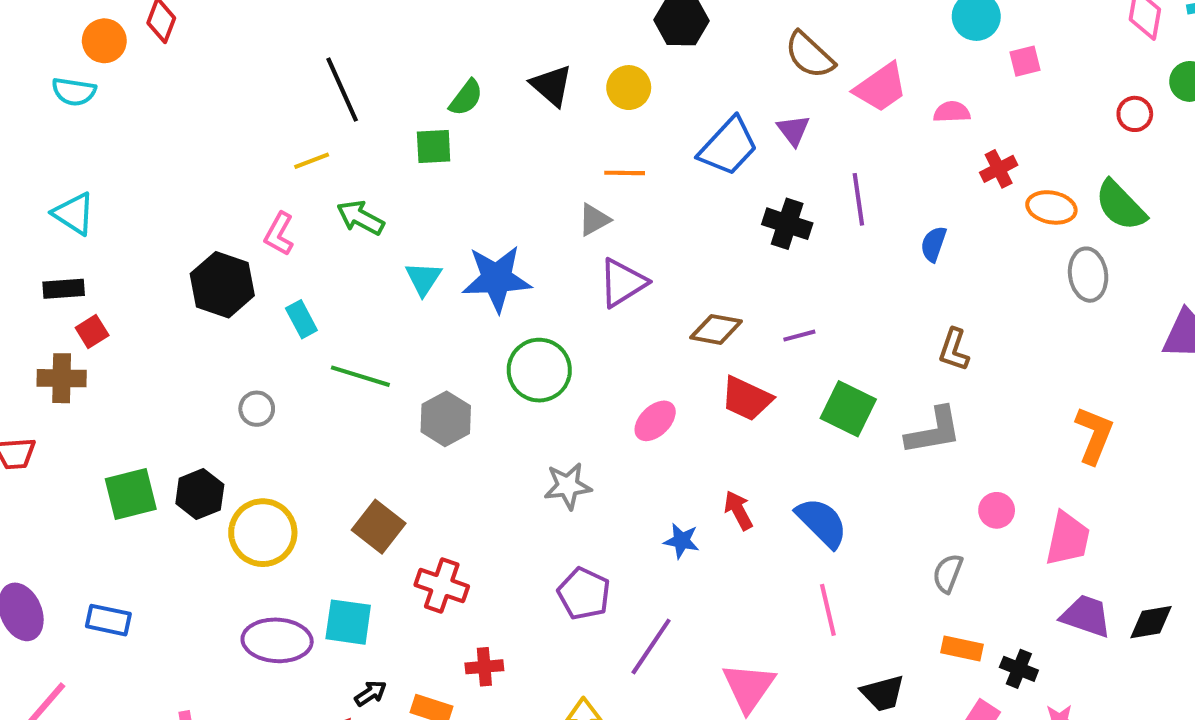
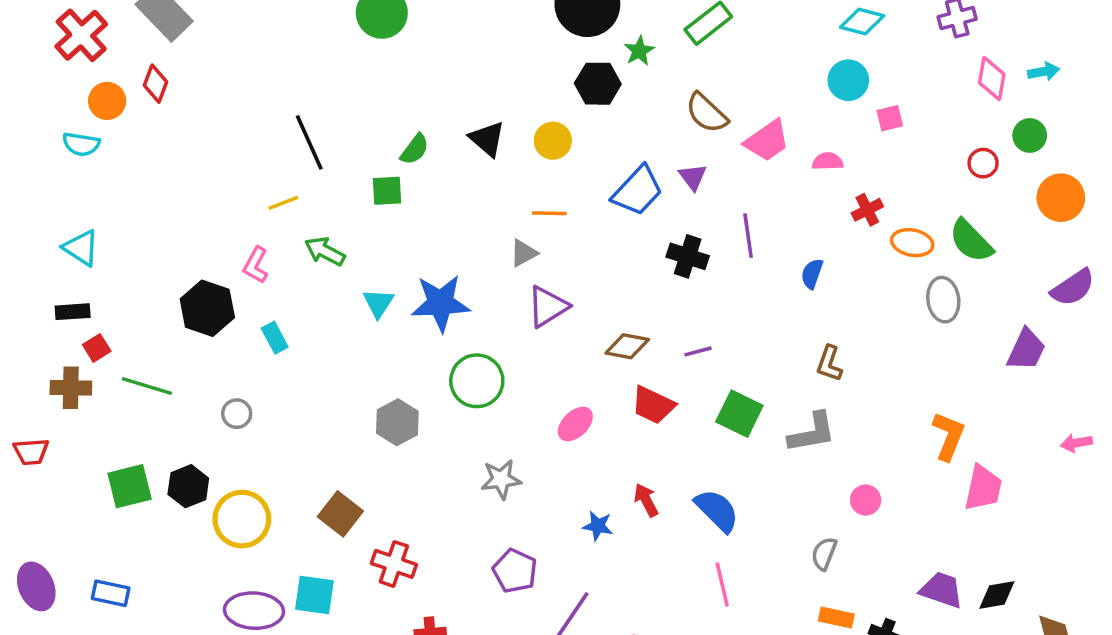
green line: (360, 376) -> (147, 386), moved
pink trapezoid: (1068, 539) -> (983, 488), moved

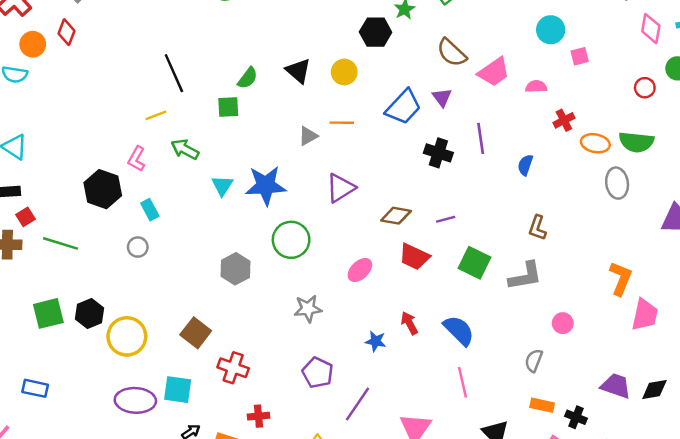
green semicircle: (971, 241) -> (636, 142), turned -40
gray triangle: (523, 253) -> (308, 136), moved
gray circle: (237, 414) -> (138, 247), moved

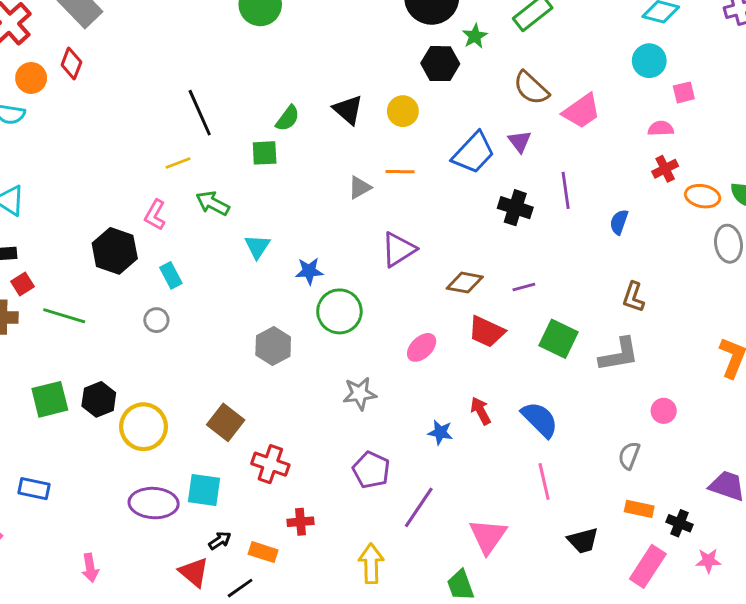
pink semicircle: (536, 86) -> (661, 128), moved
blue star: (266, 185) -> (309, 271), moved, size x0.6

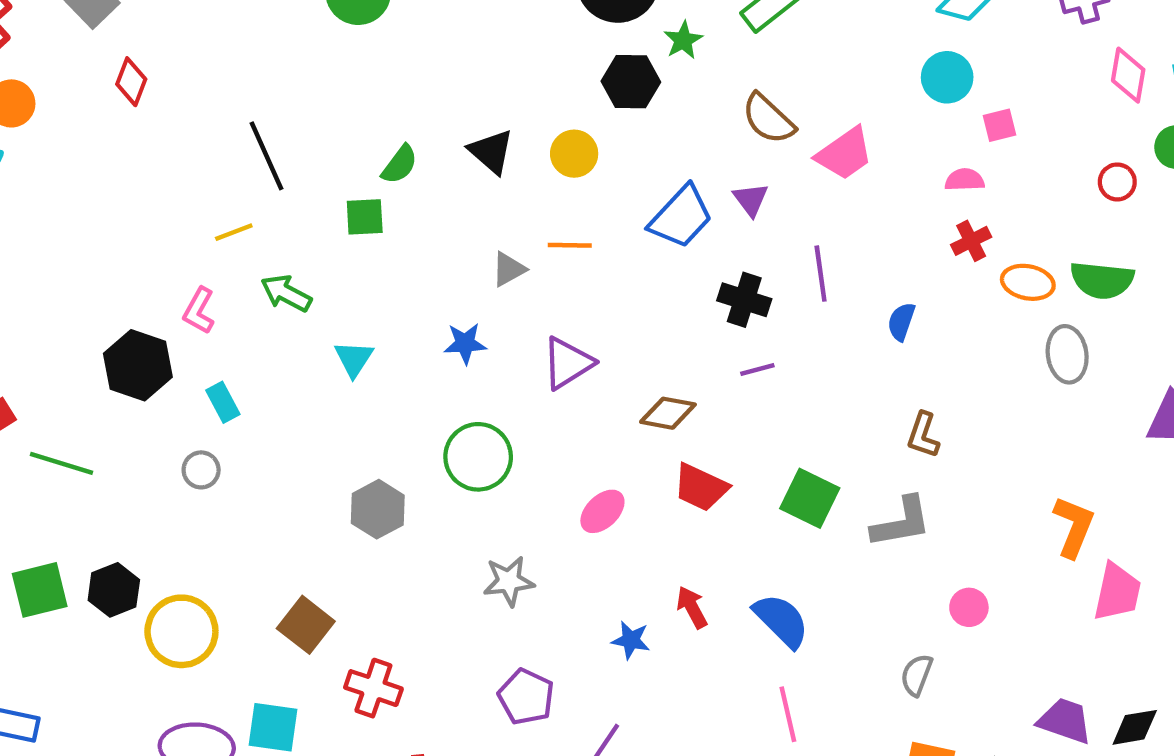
red diamond: (71, 64) -> (131, 82), moved
blue star: (309, 271) -> (465, 343), moved
purple line: (524, 287) -> (757, 370), moved

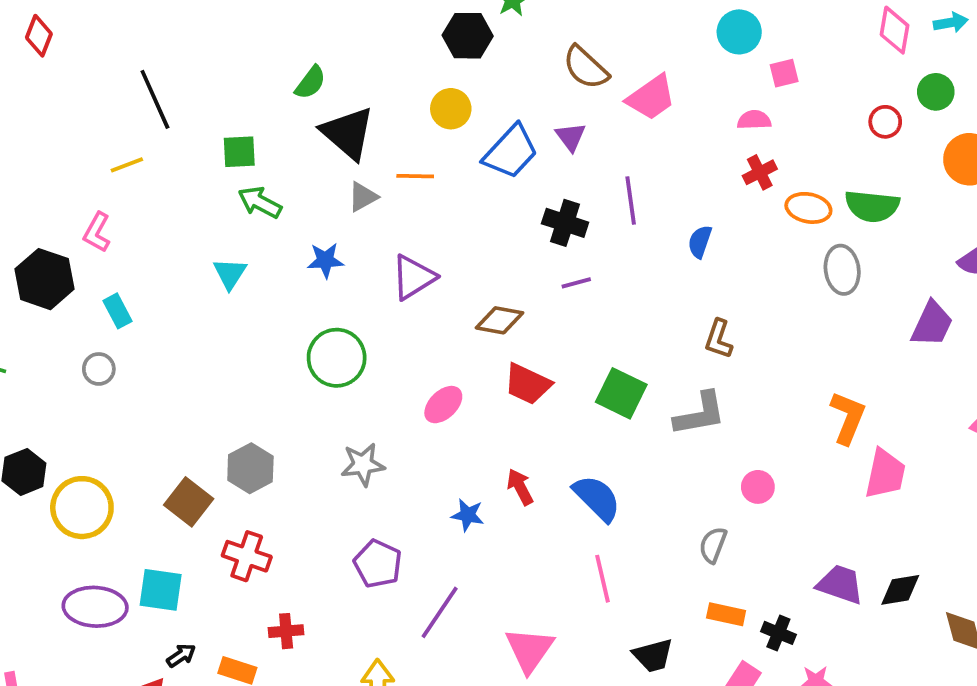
black triangle: (491, 151) -> (348, 133), moved, size x1.4
yellow circle: (574, 154) -> (451, 109), moved
green semicircle: (400, 165) -> (310, 82), moved
green arrow: (286, 293) -> (260, 202), moved
gray hexagon: (378, 509) -> (250, 468), moved

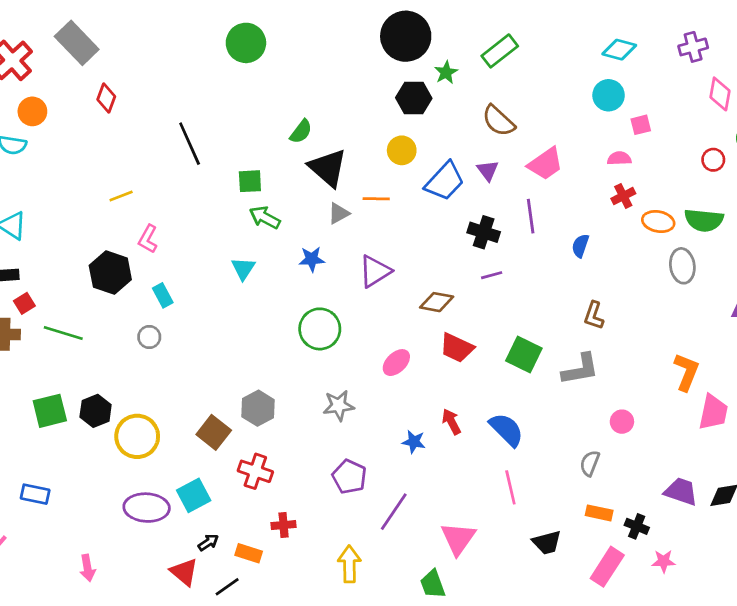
pink trapezoid: (651, 97) -> (545, 164), moved
yellow line: (127, 165) -> (121, 196), moved
cyan square: (161, 590) -> (194, 495), turned -36

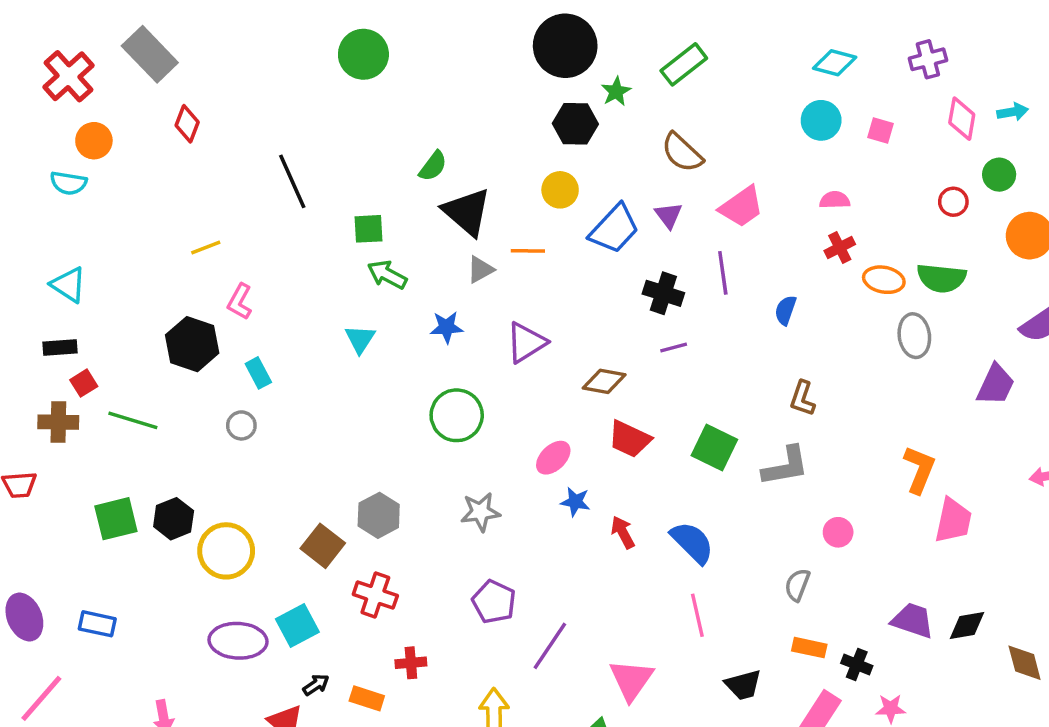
pink square: (641, 125) -> (880, 131), moved, turned 30
blue star: (414, 442) -> (575, 502), moved

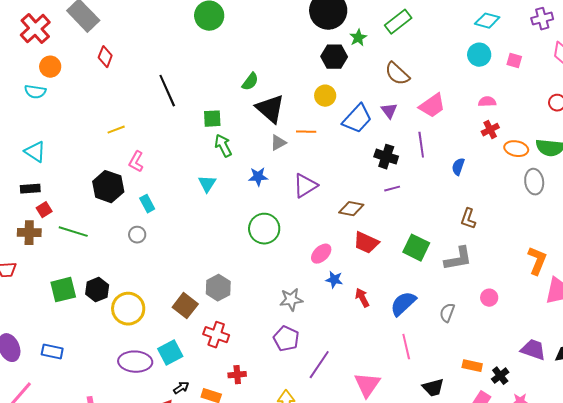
green arrow: (387, 275) -> (223, 146), turned 35
gray star: (480, 512) -> (291, 300), moved
blue semicircle: (692, 542) -> (403, 304), turned -88
gray semicircle: (797, 585) -> (447, 313), moved
black cross: (857, 664) -> (500, 376), turned 30

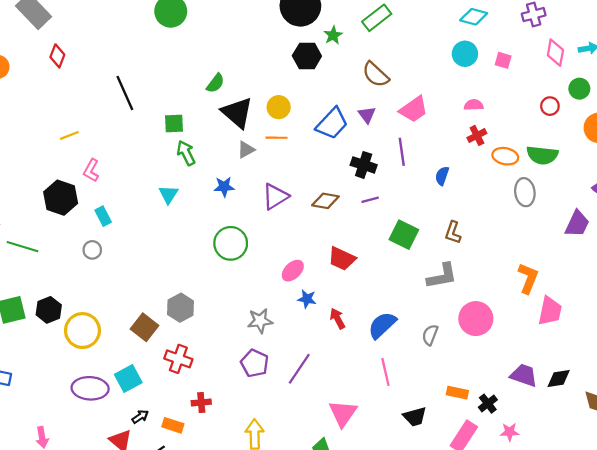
yellow circle: (325, 96) -> (279, 107), moved
brown diamond: (351, 209) -> (325, 201), moved
green square: (416, 248) -> (404, 235), moved
pink circle: (489, 298) -> (476, 319), size x1.8
purple line: (319, 365) -> (299, 369), moved

